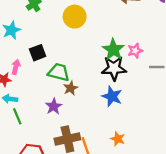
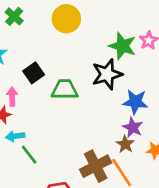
black star: (114, 68) -> (107, 74), moved
brown star: (71, 88) -> (125, 144), moved
purple star: (54, 106) -> (133, 127), moved

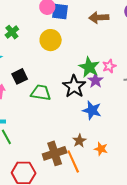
black star: (107, 74) -> (74, 86), turned -30
purple star: (133, 127) -> (95, 80), moved

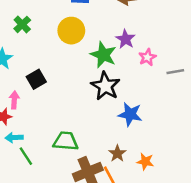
green star: (89, 67) -> (103, 55), moved
purple star: (95, 80) -> (126, 39), moved
green trapezoid: (41, 93) -> (66, 141), moved

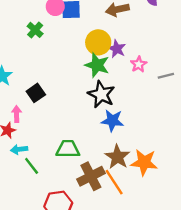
green cross: (22, 24) -> (35, 30), moved
yellow circle: (71, 31) -> (98, 42), moved
blue star: (130, 114) -> (112, 121), moved
brown star: (117, 154) -> (117, 157), size x1.5
orange star: (145, 162) -> (144, 162), size x1.6

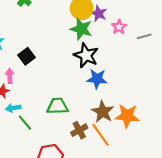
brown cross: (91, 176) -> (79, 130), size x0.7

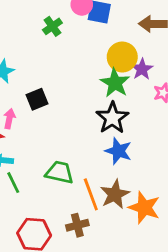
brown cross: (79, 130) -> (77, 225), moved
orange line: (100, 135) -> (91, 194), moved

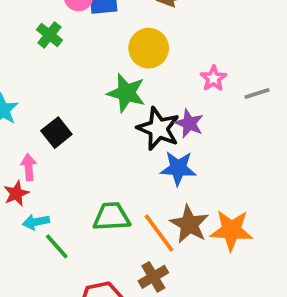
purple star: (142, 69) -> (189, 123), moved
green star: (115, 83) -> (126, 93), moved

